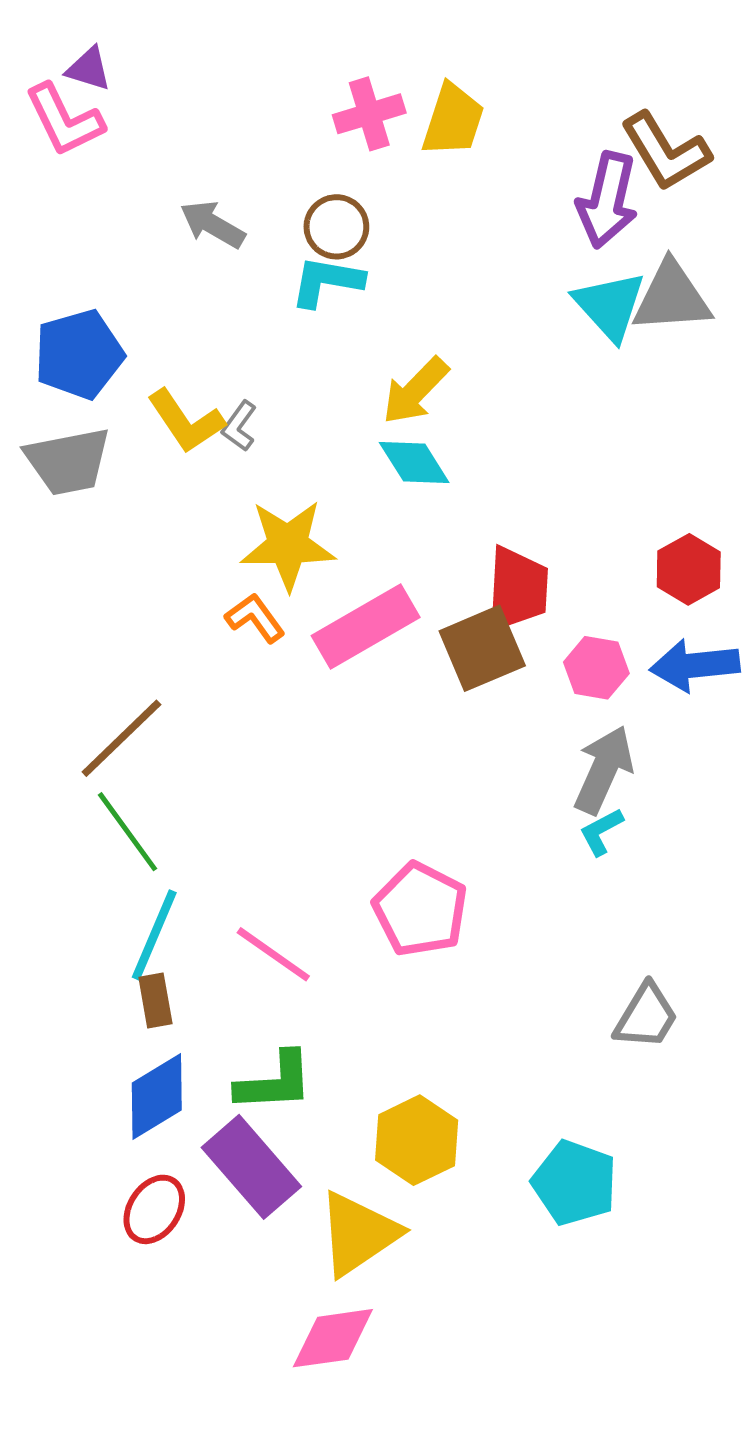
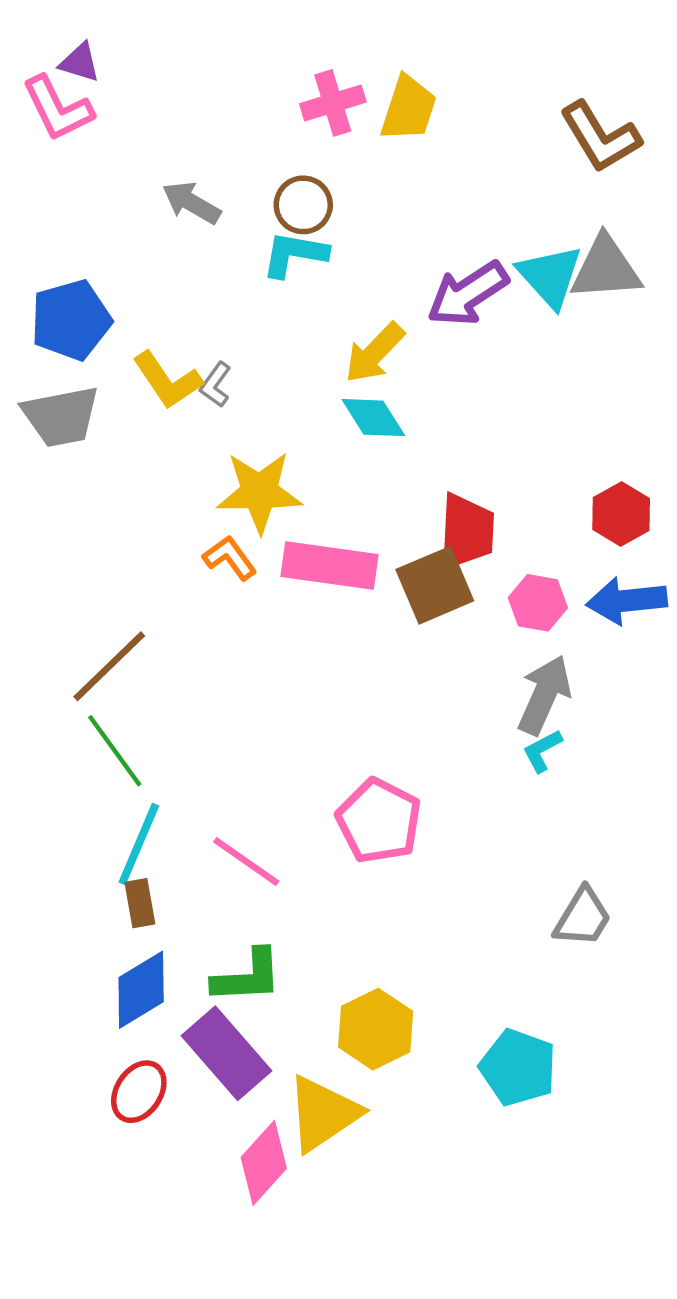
purple arrow: (607, 200) -> (468, 294), moved, turned 44
pink rectangle: (366, 626) -> (330, 566), turned 38
pink diamond: (333, 1338) -> (264, 1163), moved, turned -40

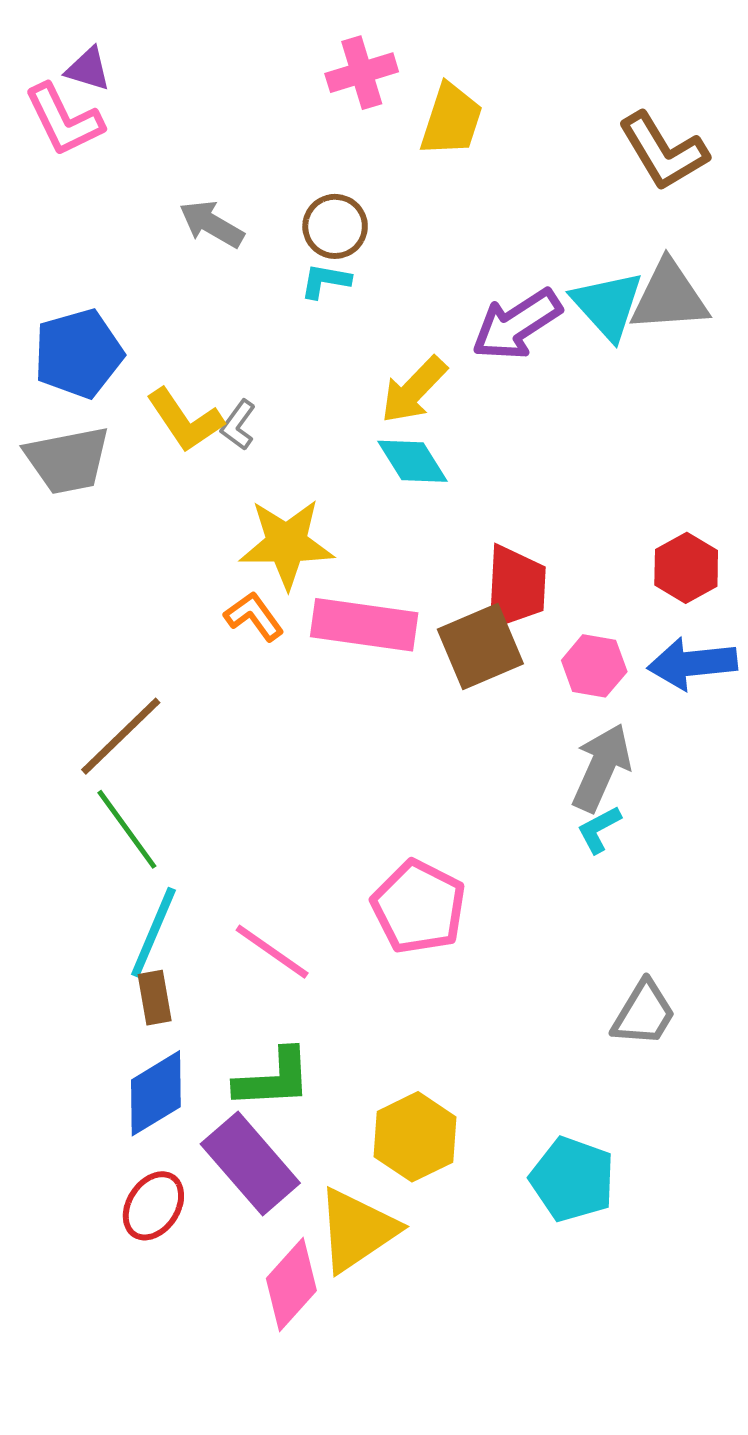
pink cross: (333, 103) -> (362, 73), moved
cyan L-shape: (294, 254) -> (325, 281), size x0.7

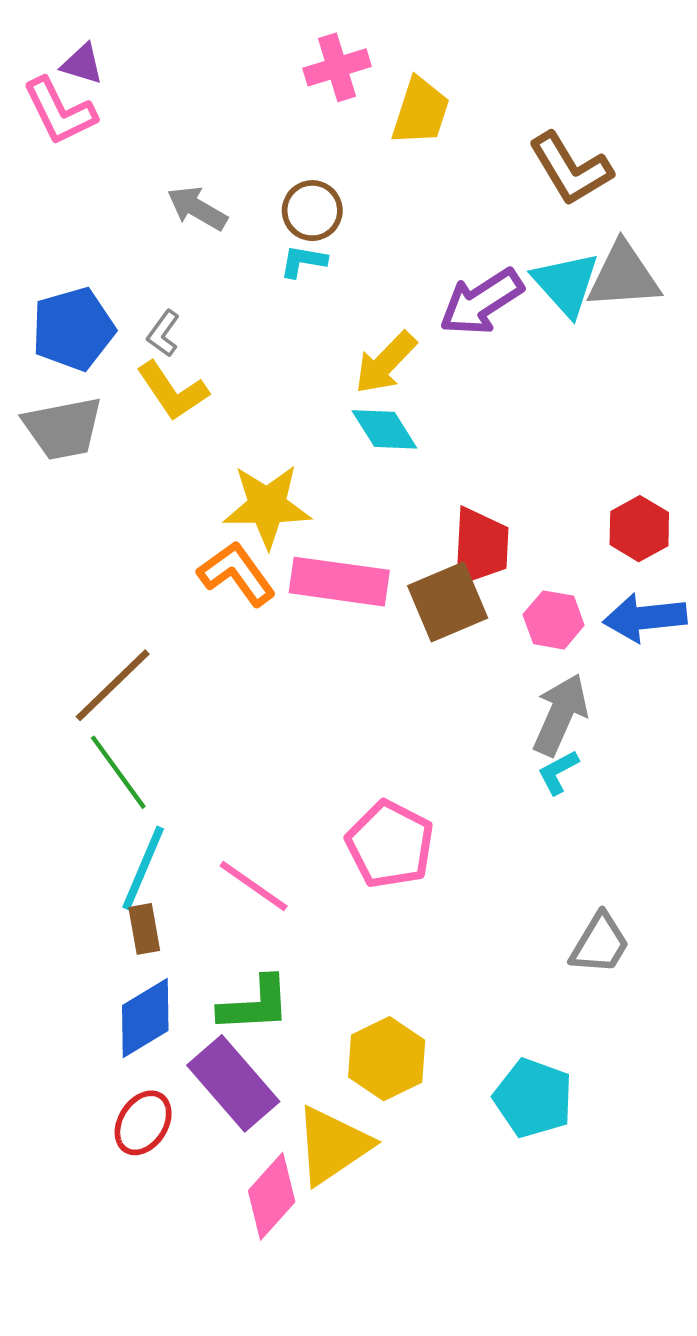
brown L-shape: (663, 151) -> (570, 169), moved
gray L-shape: (238, 425) -> (163, 333), moved
orange L-shape: (254, 616) -> (237, 574), size x1.4

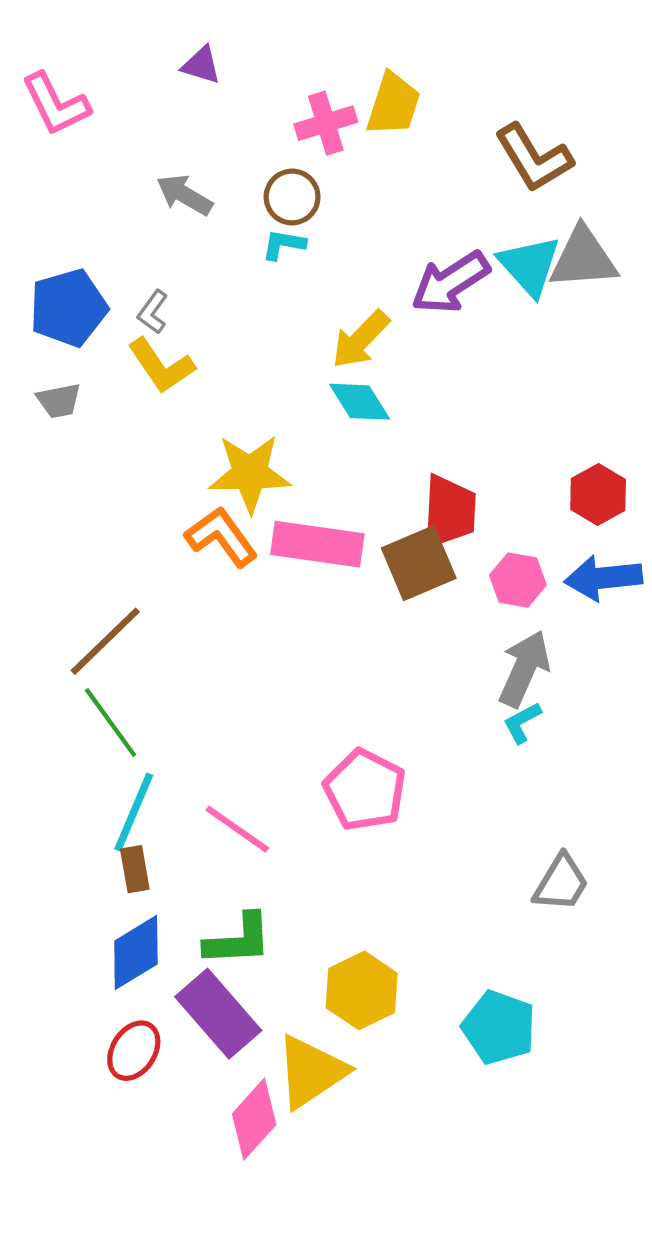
purple triangle: (82, 64) -> (201, 65), moved
pink cross: (337, 67) -> (326, 123), moved
gray trapezoid: (63, 428) -> (59, 401), size x0.6

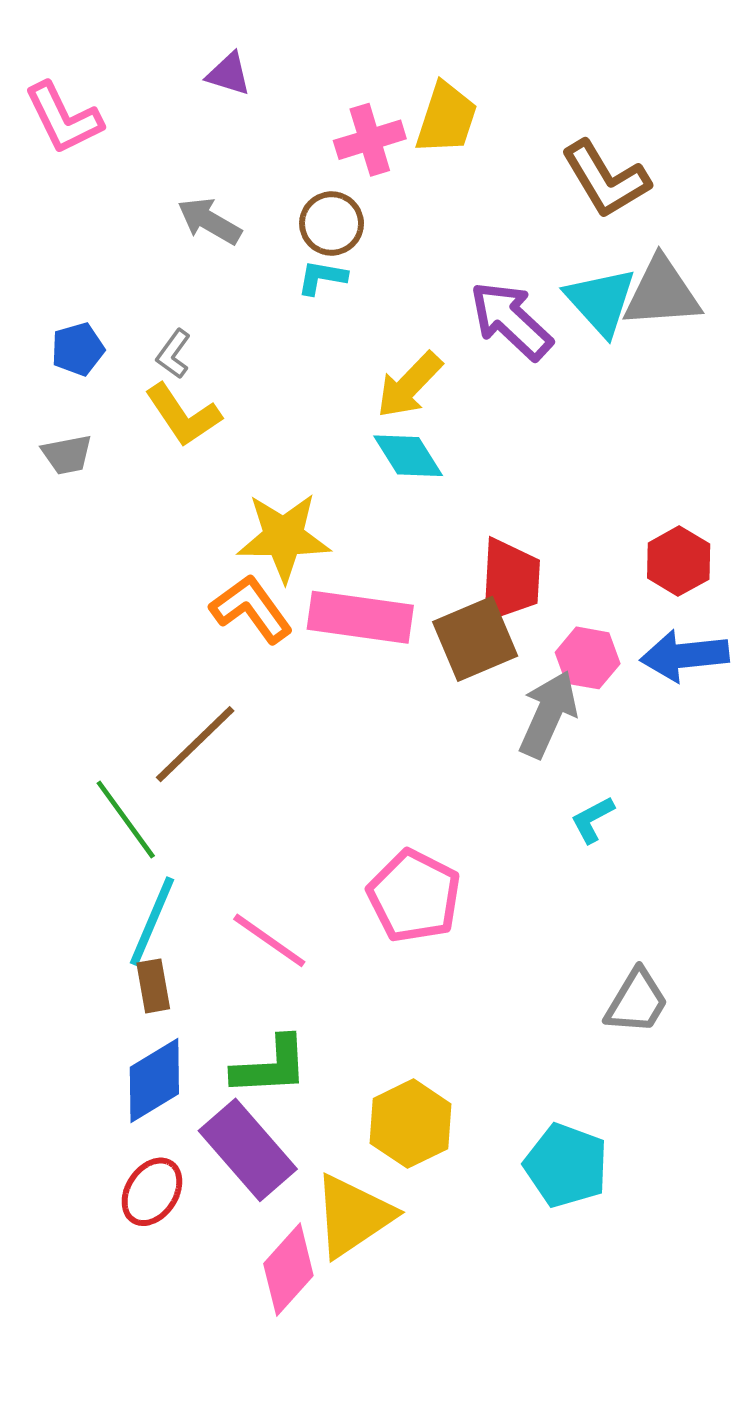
purple arrow: (450, 282) -> (511, 320), turned 76
blue pentagon: (68, 308) -> (78, 349), size x0.6
brown line: (105, 641) -> (195, 744), moved
gray arrow: (524, 669) -> (548, 714), moved

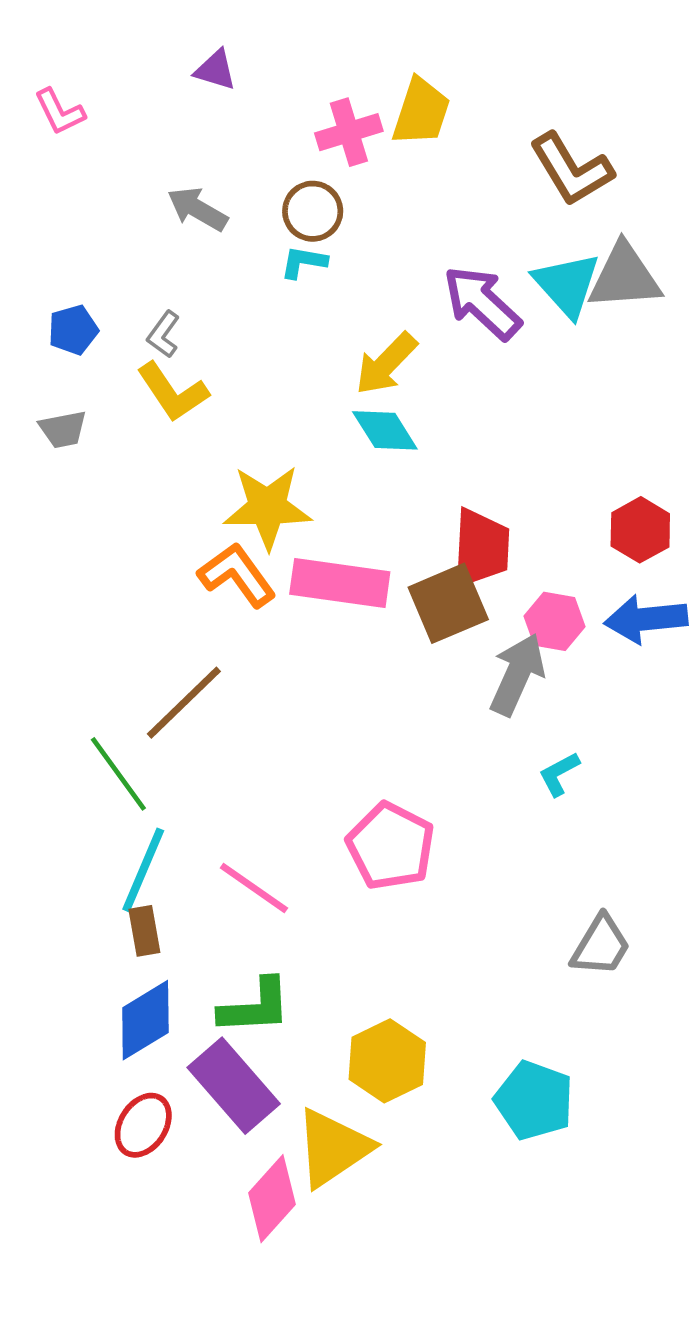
pink L-shape: (63, 118) -> (60, 112), size x0.7

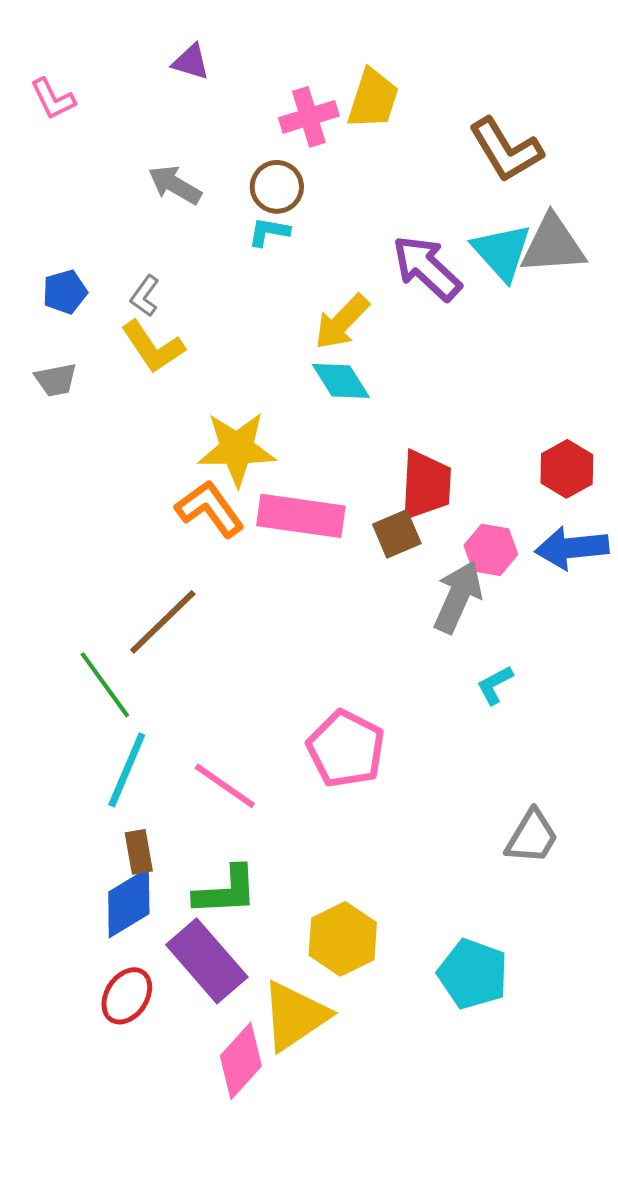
brown square: (448, 603) -> (397, 534), size x0.7
brown rectangle: (144, 931) -> (139, 852), moved

